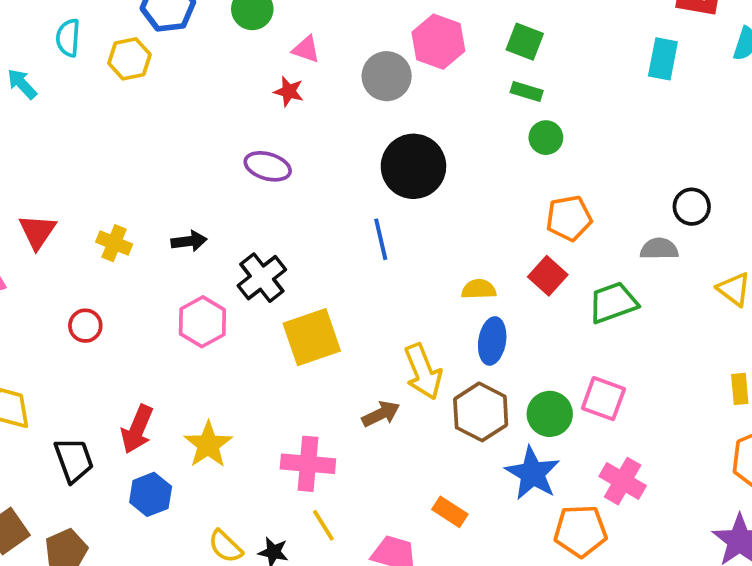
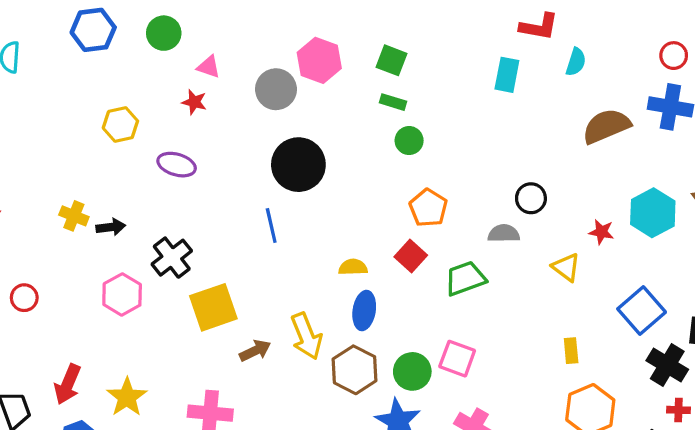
yellow hexagon: (129, 59) -> (120, 124), moved
orange pentagon: (569, 218) -> (428, 208), turned -30
yellow cross: (114, 243) -> (74, 216), moved
brown arrow: (381, 414) -> (255, 351), moved

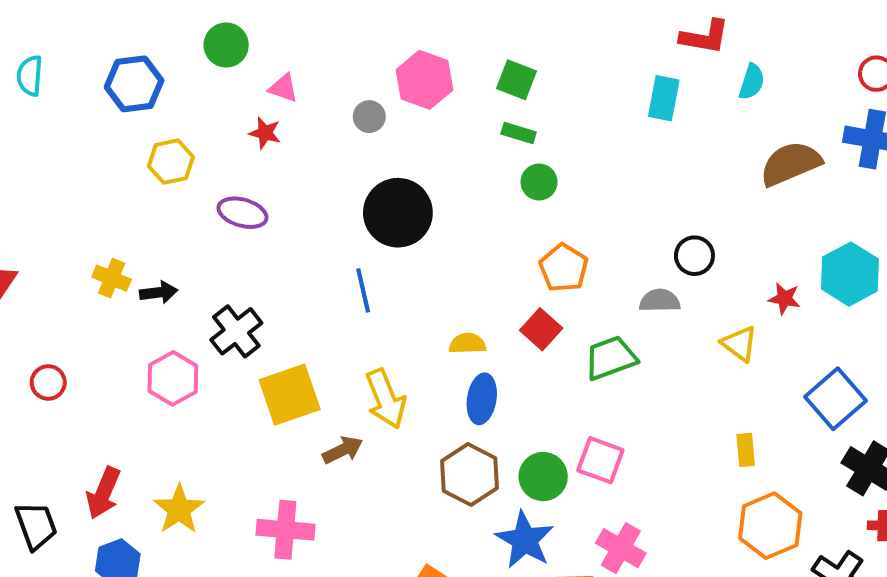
blue hexagon: (93, 30) -> (134, 84), moved
gray circle: (276, 89) -> (369, 117), size x0.6
yellow arrow: (306, 336) -> (386, 399), moved

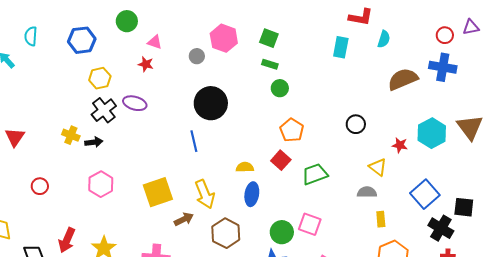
gray semicircle: (660, 301) -> (367, 192), moved
black cross: (236, 331) -> (104, 110), moved
brown hexagon: (469, 474) -> (226, 233), moved

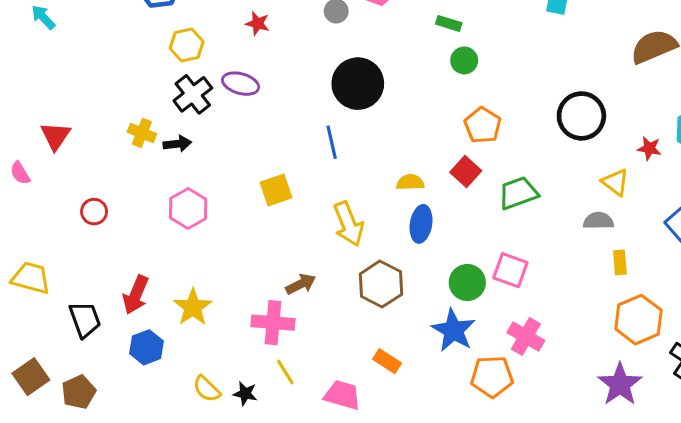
black circle: (356, 124) -> (581, 116), size x1.6
yellow square: (158, 192) -> (276, 190), moved, size x0.7
brown arrow: (184, 219) -> (301, 284), moved

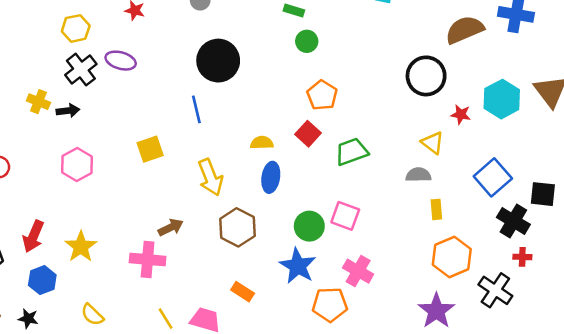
black circle: (581, 116) -> (426, 76), moved
yellow line: (285, 372) -> (166, 319), moved
black star: (245, 394) -> (28, 319), moved

